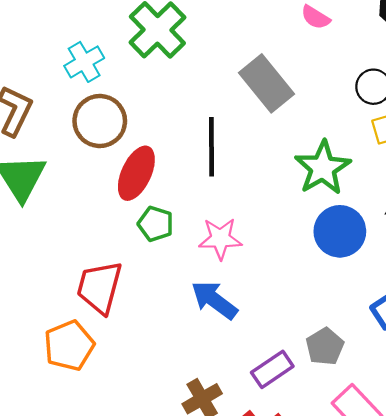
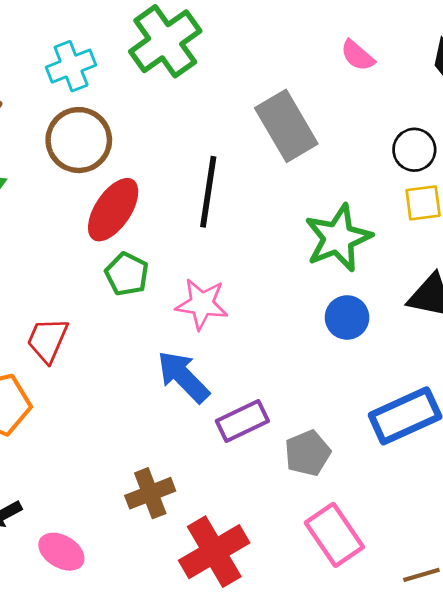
blue circle: (340, 231) -> (347, 317), size x0.7
red trapezoid: (99, 287) -> (47, 340), size x0.7
purple rectangle: (272, 369) -> (242, 421), moved

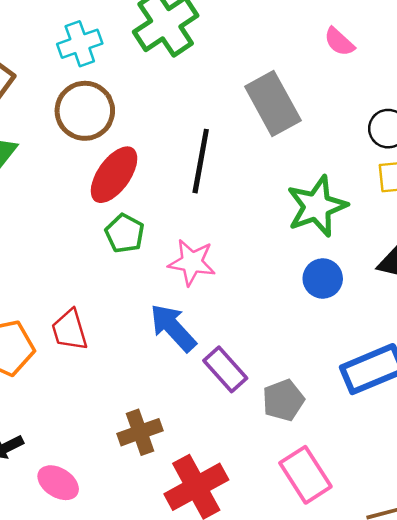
red trapezoid: (47, 340) -> (70, 330), moved, turned -42
purple rectangle: (242, 421) -> (225, 369), turned 72

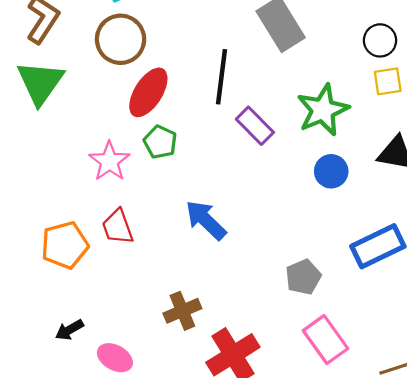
pink star: (192, 262) -> (109, 161), moved, turned 30
purple rectangle: (225, 369) -> (255, 126), moved

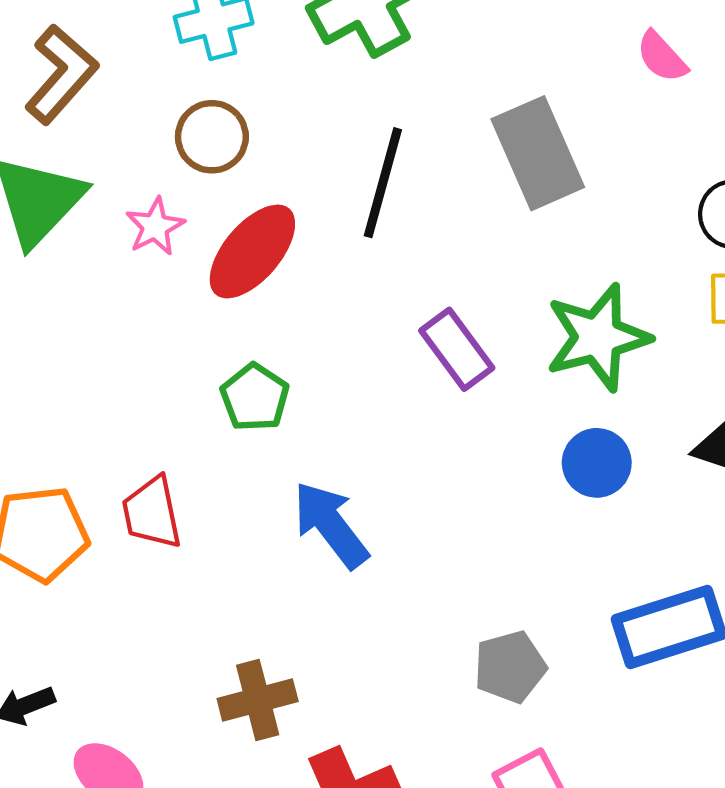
brown circle: (121, 39) -> (212, 137), size x0.7
black line: (222, 77) -> (383, 183), moved
green pentagon: (160, 142) -> (255, 397), moved
pink star: (109, 161) -> (155, 227), moved, size x0.7

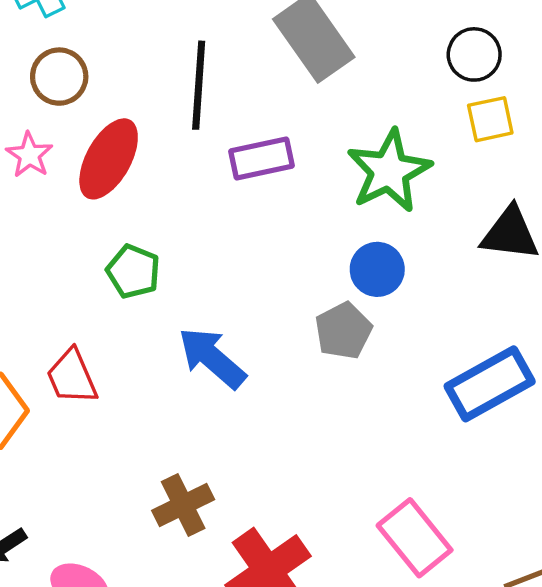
purple rectangle: (457, 349) -> (261, 158), moved, turned -54
blue circle: (597, 463) -> (377, 269), moved
gray pentagon: (510, 667) -> (343, 331), moved

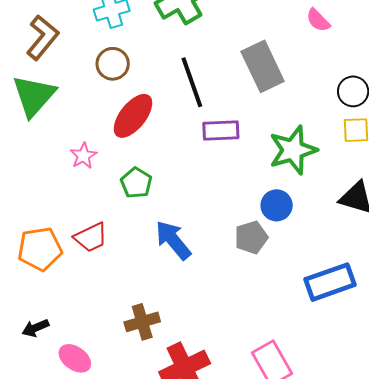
black line: (199, 85) -> (192, 82), turned -33
pink star: (29, 155) -> (83, 156), moved
red trapezoid: (72, 377) -> (91, 237), turned -102

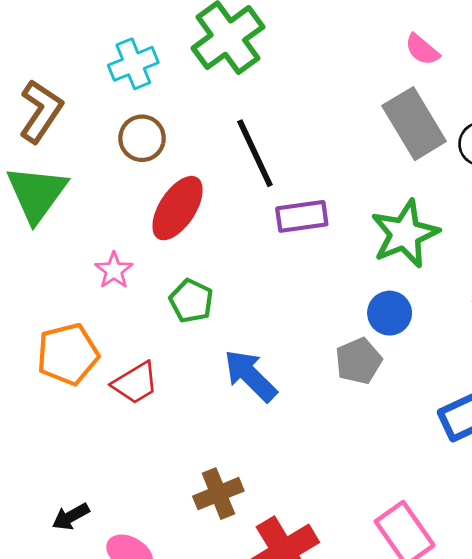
gray rectangle: (263, 66) -> (414, 124), moved
orange pentagon: (40, 249) -> (68, 354), moved

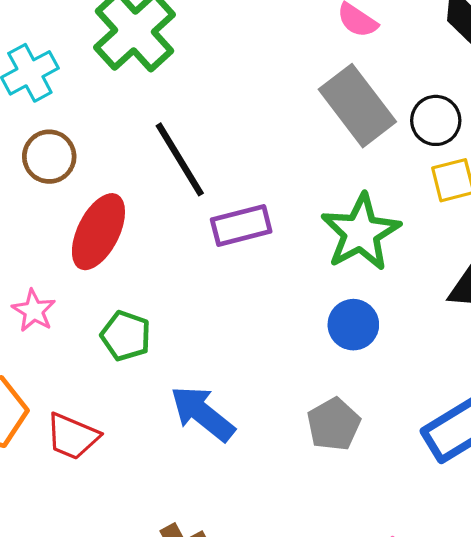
gray pentagon: (359, 361) -> (334, 424), moved
red trapezoid: (135, 383) -> (72, 436), turned 60

